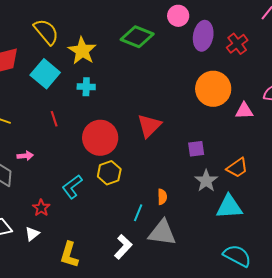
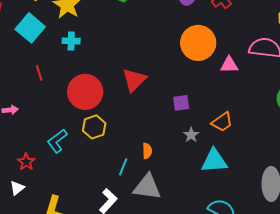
gray star: (206, 181) -> (191, 135), size x0.7

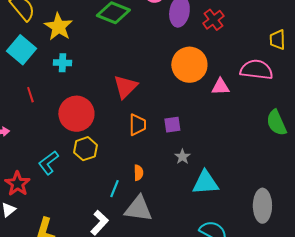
red triangle: (134, 80) -> (125, 87), moved
orange trapezoid: (222, 122) -> (137, 125), moved, turned -55
red star: (26, 162) -> (17, 184), size x1.4

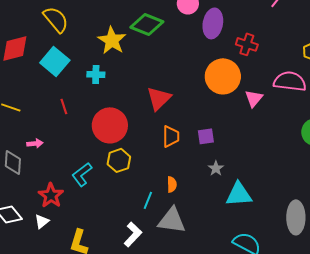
red cross: (213, 20) -> (247, 44), moved, turned -35
yellow star: (58, 27) -> (112, 40), moved
pink triangle: (220, 87) -> (254, 98), turned -48

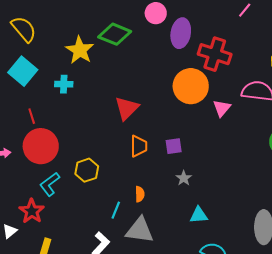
red cross: (247, 44) -> (215, 54), size x1.5
red circle: (110, 125) -> (41, 146), moved
cyan triangle: (239, 194) -> (199, 215), moved, size x0.7
red star: (51, 195) -> (32, 211), moved

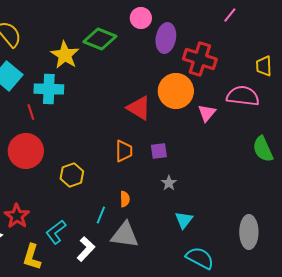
cyan cross: (64, 84) -> (49, 89), size x1.6
red triangle: (127, 108) -> (139, 108), moved, turned -44
red line: (32, 116) -> (31, 112), moved
cyan L-shape: (50, 184) -> (56, 232), moved
cyan triangle: (199, 215) -> (184, 220), turned -48

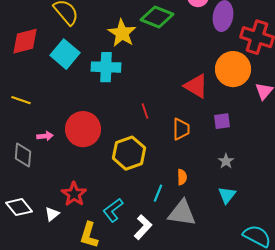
red line: (31, 112) -> (145, 111), moved
purple square: (159, 151) -> (222, 121), moved
yellow hexagon: (72, 175) -> (129, 153), size x1.4
cyan triangle: (184, 220) -> (227, 195), moved

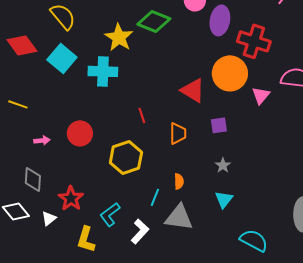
red diamond: (25, 41) -> (22, 45), turned 68
red circle: (83, 129) -> (80, 133), size x0.7
gray diamond: (23, 155) -> (33, 179), moved

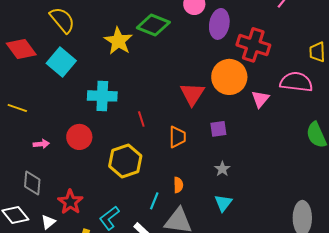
cyan cross: (103, 71) -> (102, 96), moved
red triangle: (193, 90) -> (192, 94), turned 32

